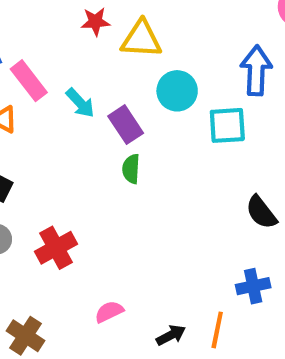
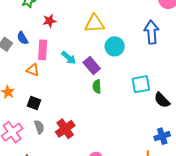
red star: (95, 22) -> (49, 21), moved
pink rectangle: (29, 81) -> (43, 50), turned 48
cyan square: (227, 125) -> (141, 84), moved

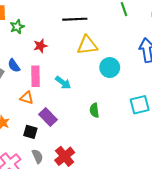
purple rectangle: (92, 66) -> (48, 117), moved

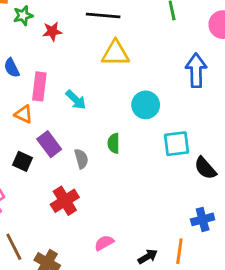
red star: (40, 46) -> (52, 31), moved
cyan circle: (110, 68) -> (146, 105), moved
gray semicircle: (37, 156) -> (81, 159), moved

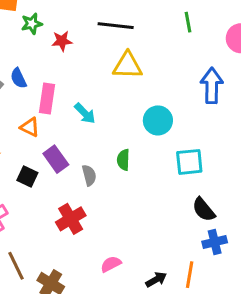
black semicircle: (205, 168) -> (204, 210), moved

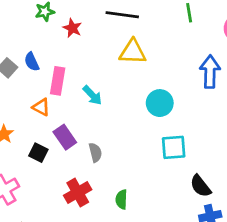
red star: (62, 41) -> (72, 28), turned 30
green semicircle: (123, 160) -> (121, 199), moved
cyan square: (189, 162) -> (174, 147), moved

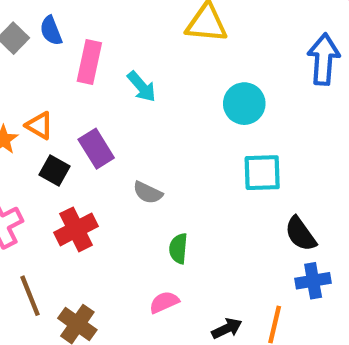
orange triangle: (41, 107) -> (39, 126), moved
gray semicircle: (95, 152) -> (148, 193), moved, turned 126
red cross: (78, 192) -> (76, 229), moved

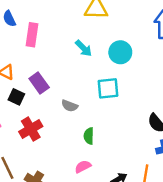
cyan arrow: (142, 87) -> (84, 48), moved
cyan square: (262, 173) -> (108, 88), moved

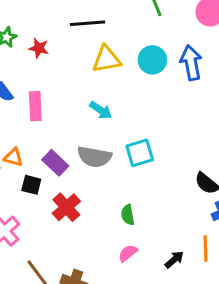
cyan circle: (120, 52) -> (152, 60), moved
gray semicircle: (70, 106) -> (94, 157), moved, size x1.6
red cross: (31, 129) -> (66, 207), moved

